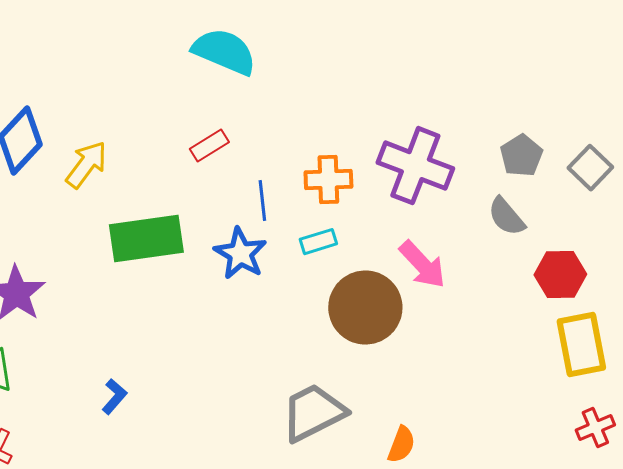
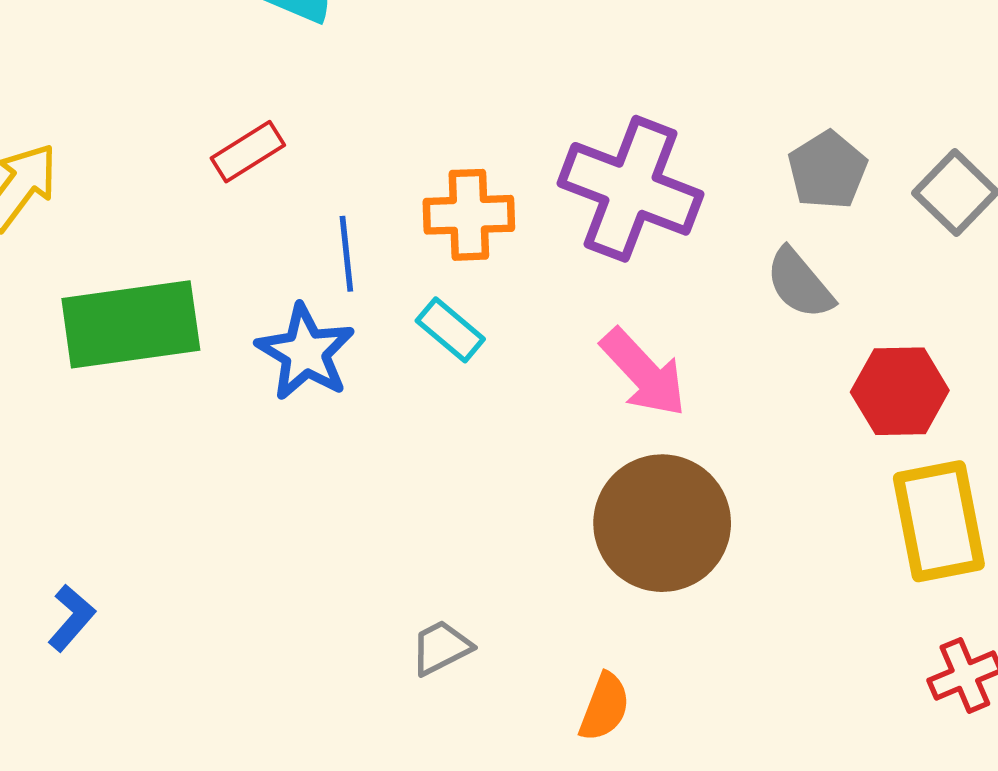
cyan rectangle: (318, 242) -> (450, 330), turned 57
brown circle: (365, 308) -> (662, 523), moved
gray trapezoid: (313, 413) -> (441, 648), size x0.5

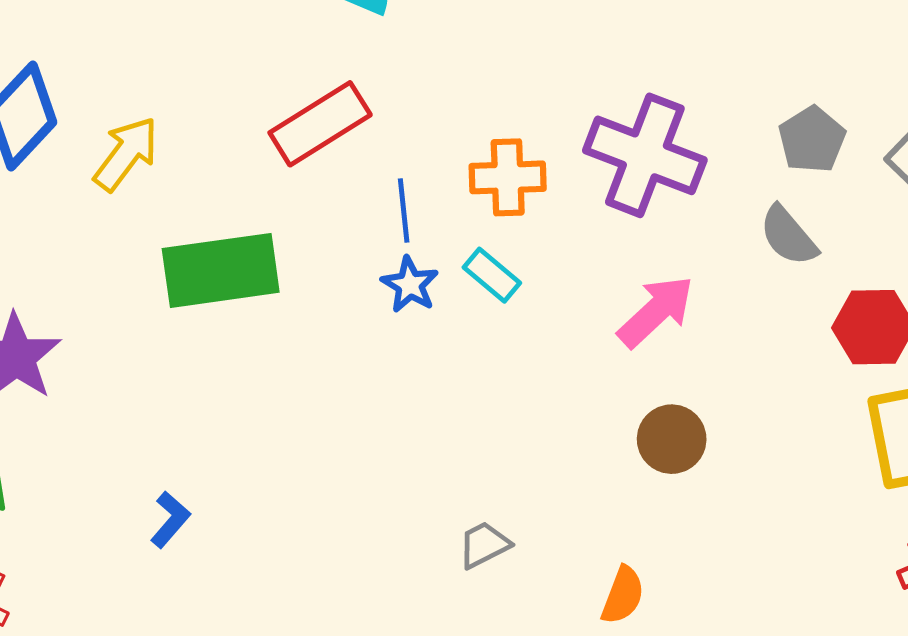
red rectangle: (248, 152) -> (320, 124), size x1.6
blue star: (305, 352) -> (410, 285), moved, size x0.7
pink arrow: (644, 373) -> (656, 311), turned -90
brown circle: (662, 523) -> (672, 439), size x0.6

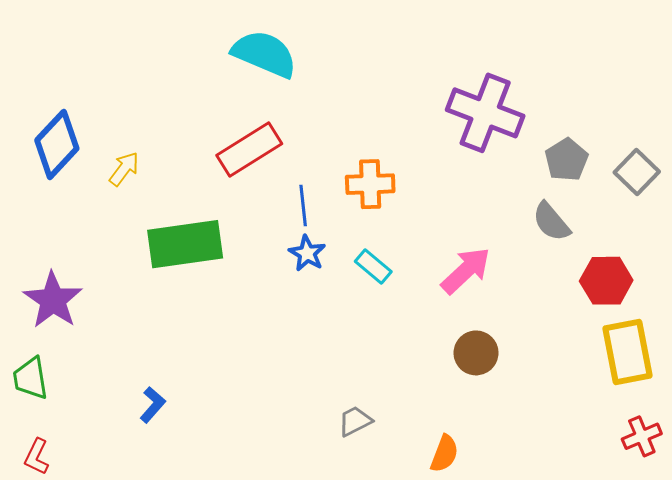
yellow arrow: (126, 154) -> (124, 169), size x0.7
purple cross: (645, 155) -> (485, 113), moved
cyan rectangle: (492, 275) -> (373, 266), moved

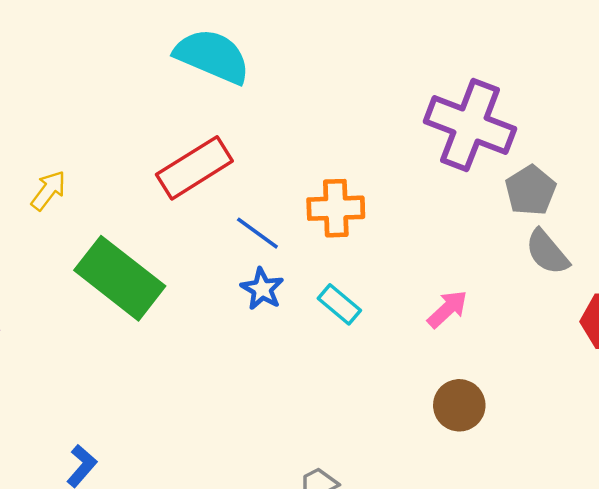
gray pentagon: (567, 160) -> (531, 190), moved
blue line: (303, 205) -> (257, 233), turned -48
green rectangle: (185, 244) -> (120, 278), turned 46
pink arrow: (466, 271) -> (447, 309), size x0.7

